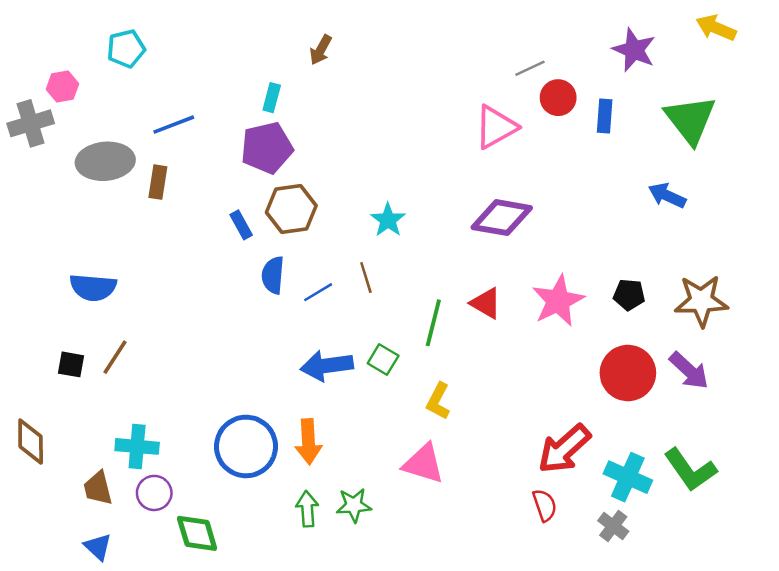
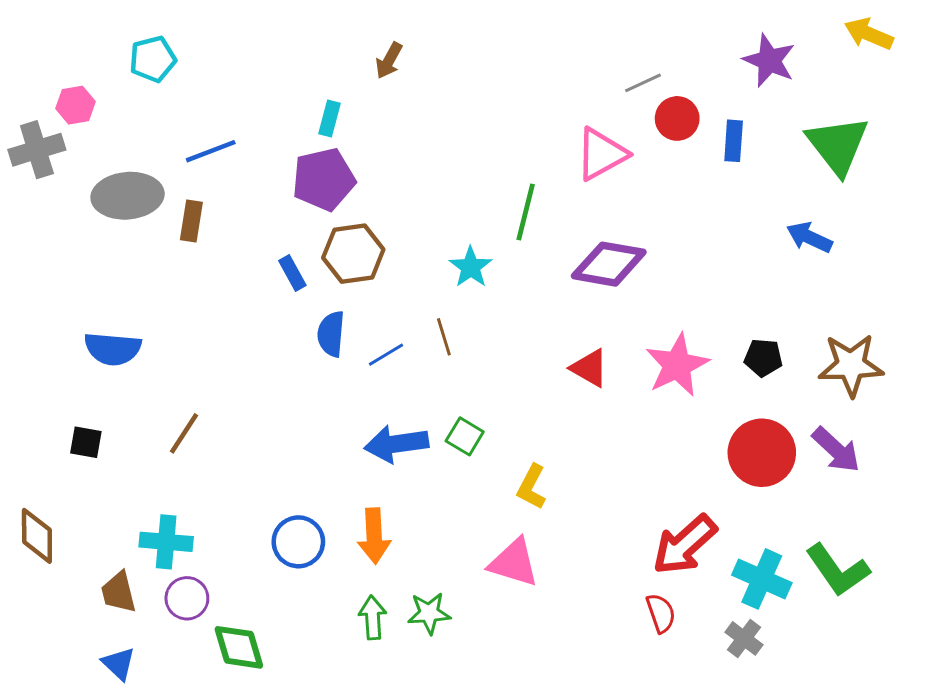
green line: (433, 323) -> (526, 212), moved
brown line: (115, 357) -> (184, 433), moved
blue circle: (246, 446) -> (298, 542), size x0.7

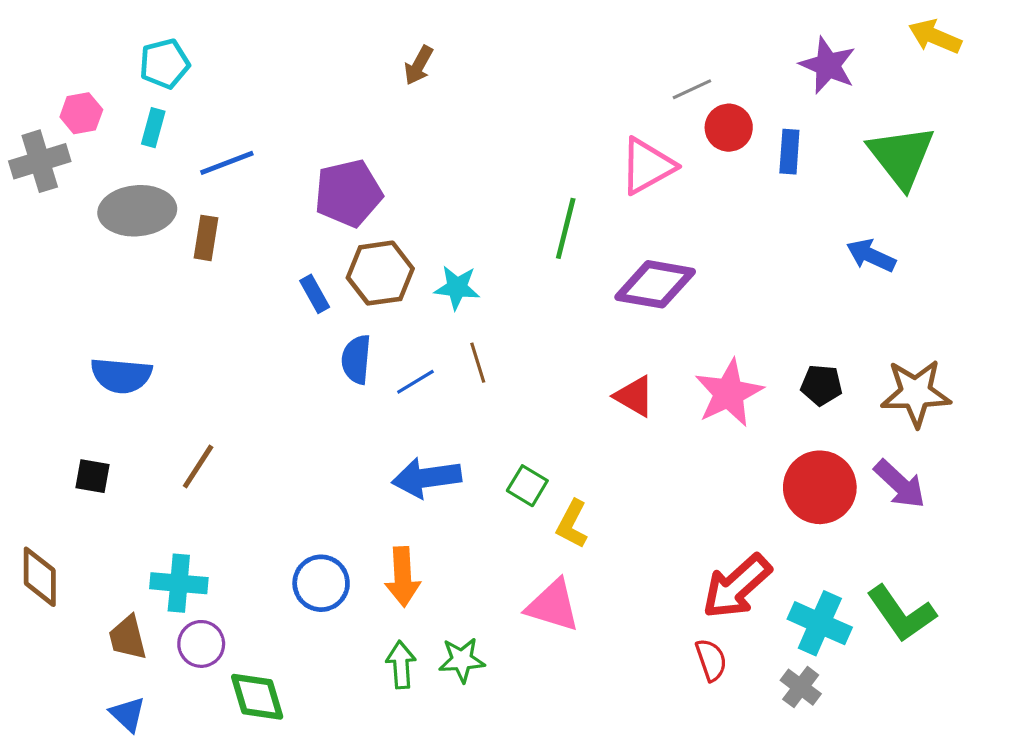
cyan rectangle: (330, 118) -> (153, 128), moved
cyan star: (471, 267) -> (457, 287), moved, turned -30
green square: (465, 436) -> (527, 486), moved

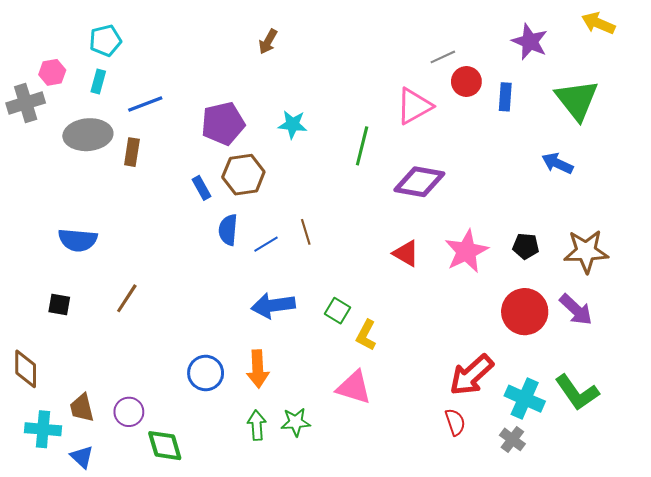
cyan star: (457, 287) -> (293, 124), moved
cyan cross: (179, 583) -> (43, 429), moved

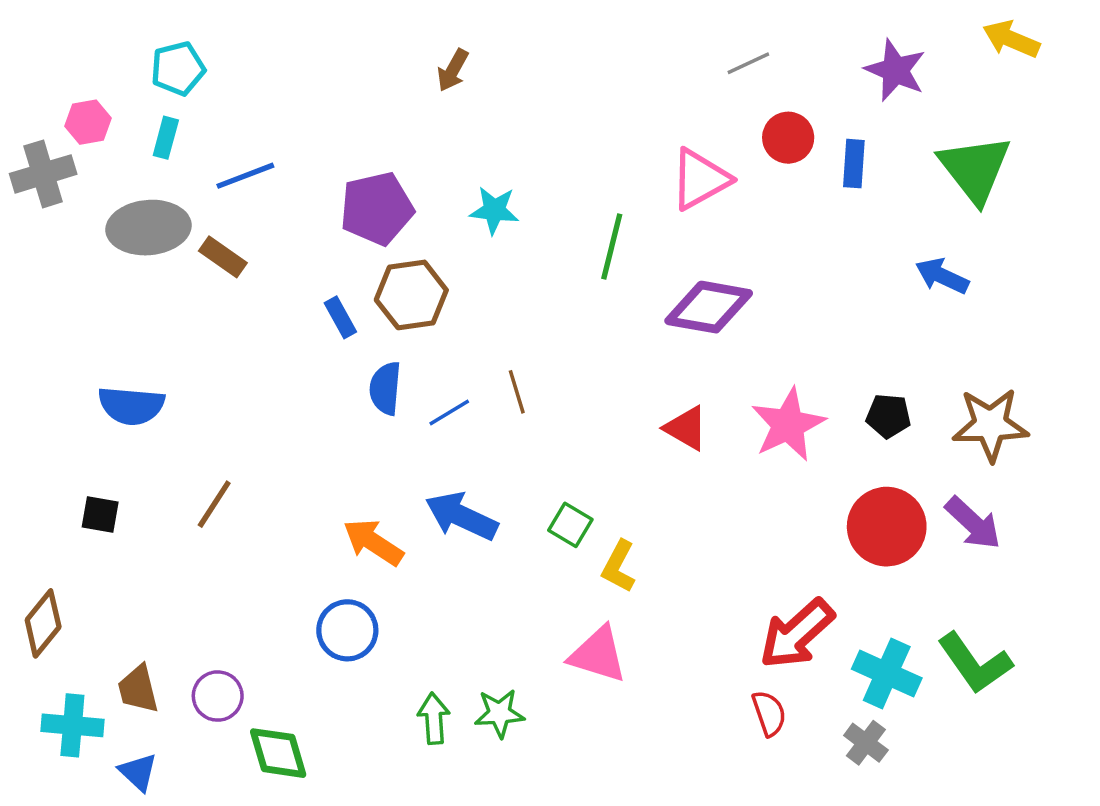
gray line: (443, 57) -> (748, 63), moved
brown rectangle: (132, 152) -> (223, 257), turned -64
blue arrow: (273, 305) -> (461, 516), turned 33
brown diamond: (26, 369) -> (43, 623), turned 39
orange arrow: (258, 369) -> (373, 542), moved, turned 126

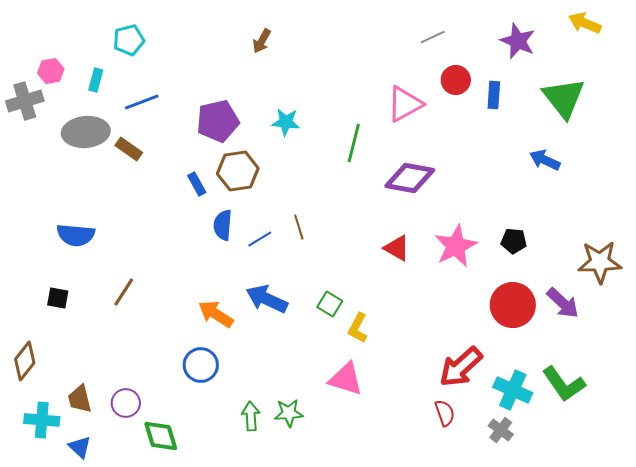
cyan pentagon: (178, 68) -> (129, 40), moved
brown star: (990, 425) -> (600, 262), moved

